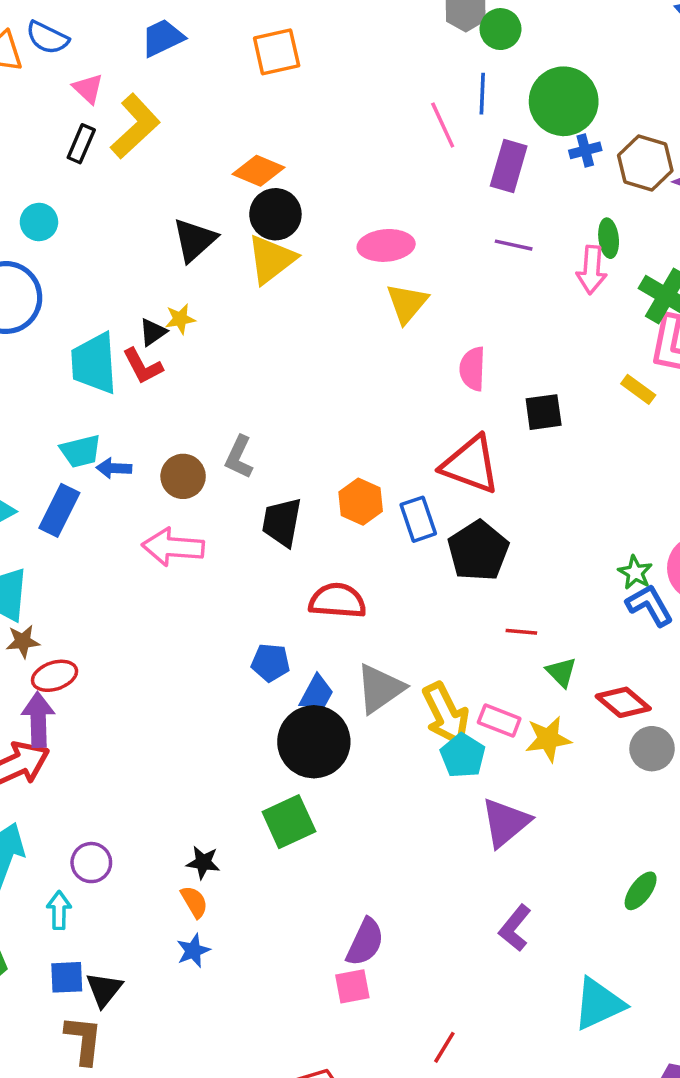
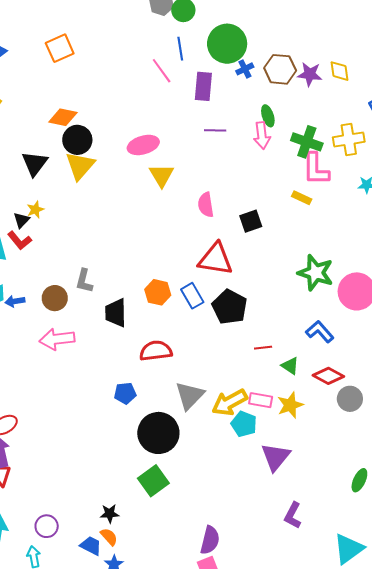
green star: (635, 572) -> (316, 273), moved, size x1.8
blue L-shape: (650, 605) -> (320, 332), moved
blue trapezoid: (317, 693) -> (91, 546), moved, turned -80
yellow arrow: (446, 714) -> (230, 402), turned 99

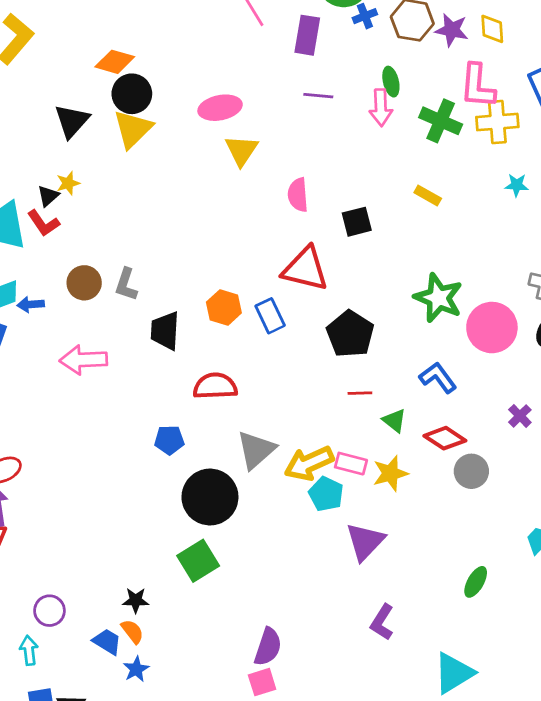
pink L-shape: (316, 169) -> (478, 86), moved
brown circle: (55, 298) -> (84, 283), moved
black pentagon: (230, 307) -> (350, 334), moved

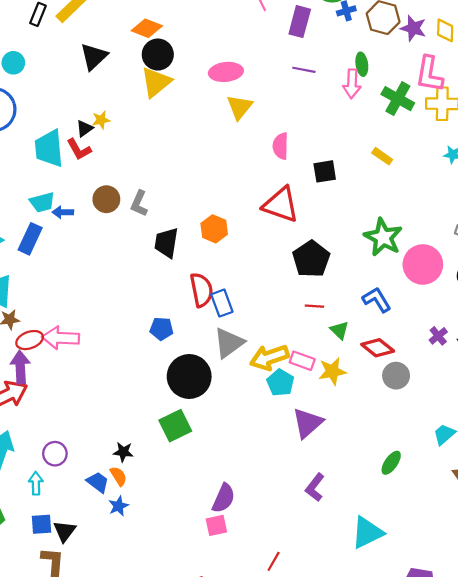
black triangle: (72, 121) -> (94, 57), moved
blue rectangle: (270, 316) -> (222, 303), moved
pink arrow: (83, 360) -> (61, 338), moved
red semicircle: (215, 386) -> (201, 290), turned 76

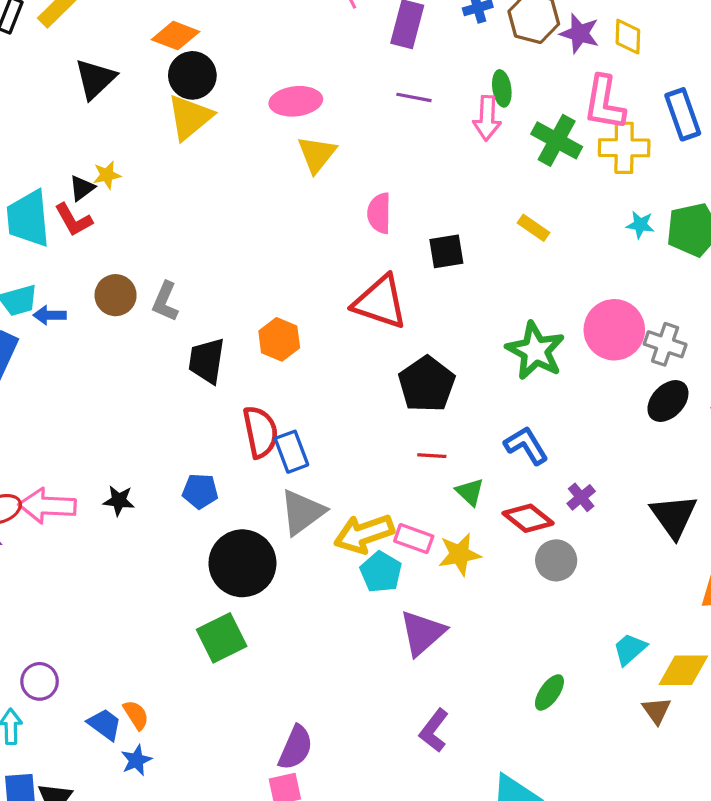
pink circle: (423, 264) -> (614, 330), moved
purple cross: (438, 336) -> (581, 497), moved
black star: (123, 452) -> (119, 501), moved

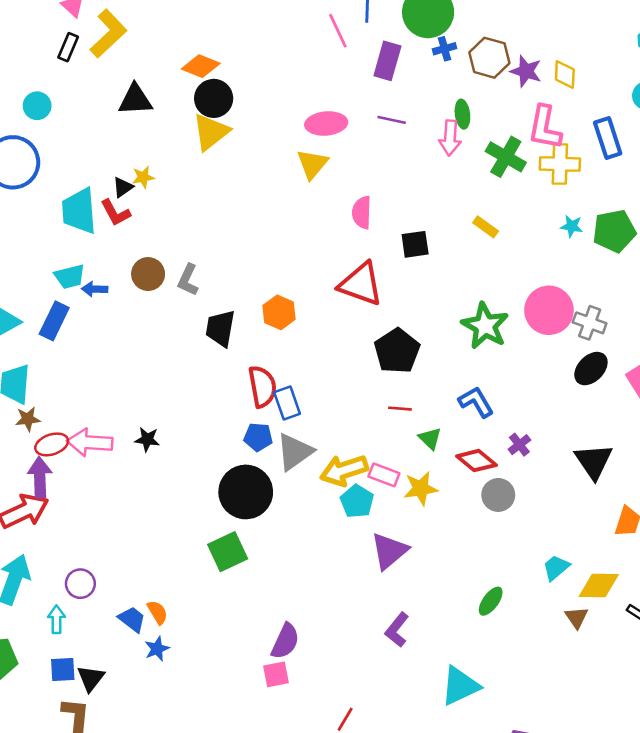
black triangle: (95, 79) -> (135, 100), turned 39
pink ellipse: (296, 101) -> (326, 123), moved
blue pentagon: (200, 491) -> (258, 437), moved

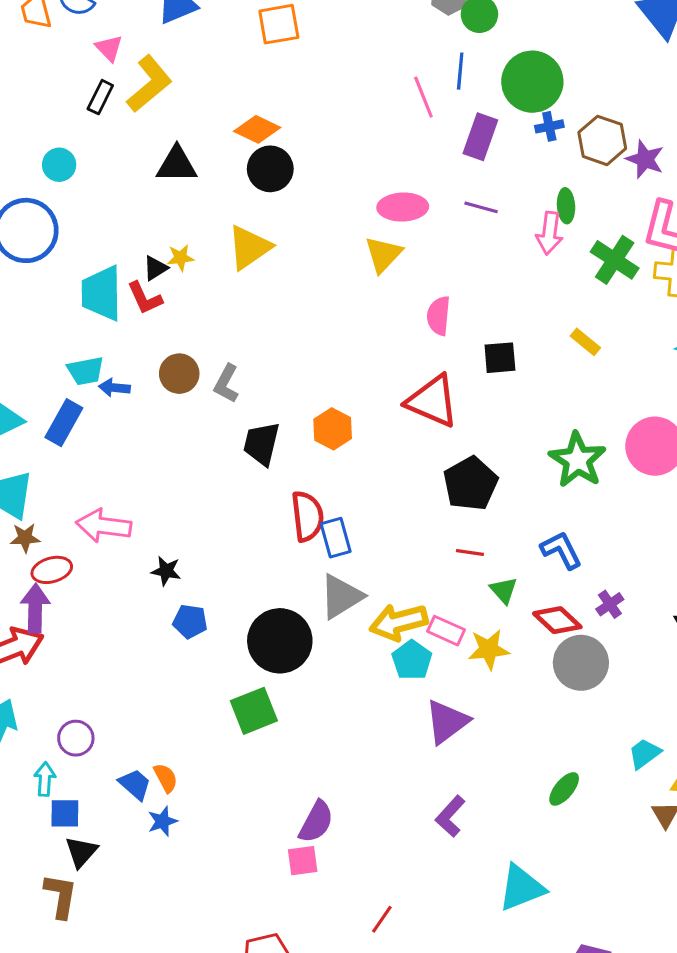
yellow triangle: (211, 132) -> (249, 247), moved
blue pentagon: (258, 437) -> (190, 621), moved
pink arrow: (90, 442) -> (104, 526), moved
gray circle: (498, 495) -> (581, 663), size x1.4
blue square: (63, 669) -> (65, 813), moved

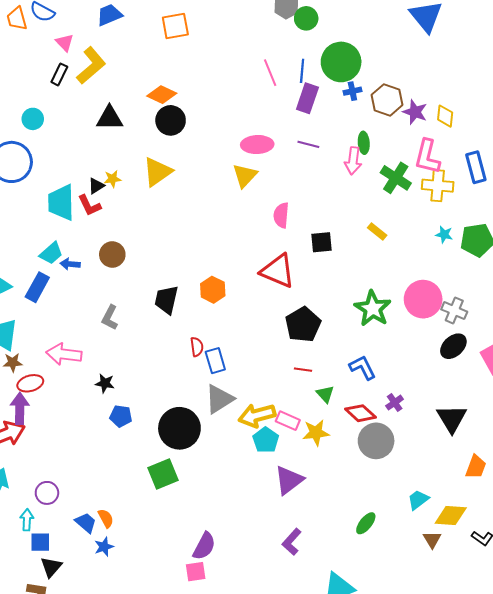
blue line: (460, 71) -> (302, 71), moved
cyan trapezoid: (85, 371) -> (51, 253), turned -30
gray L-shape: (226, 384) -> (110, 318), moved
red semicircle: (307, 516) -> (197, 347), size x0.6

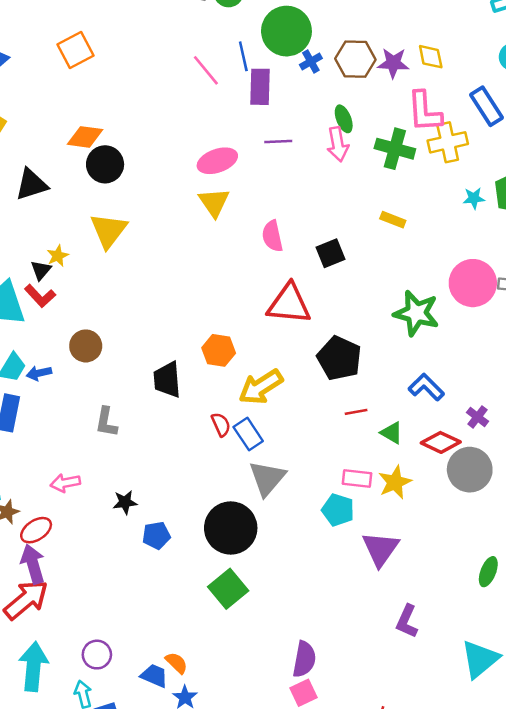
pink arrow: (64, 354) -> (65, 483), size x0.7
yellow arrow: (257, 415) -> (261, 387), moved

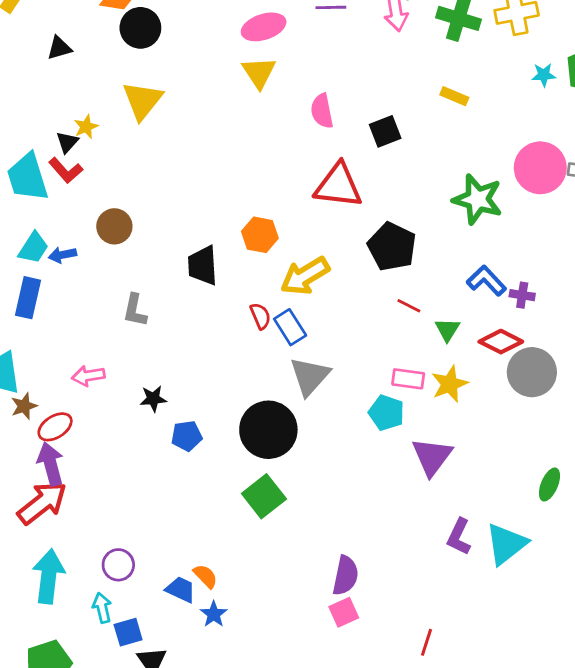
black triangle: (31, 184) -> (59, 48), size x0.7
red line: (356, 412) -> (409, 306), turned 35
purple cross: (478, 417) -> (522, 295), moved, turned -30
green triangle: (392, 433) -> (447, 330), turned 30
cyan triangle: (480, 659) -> (506, 544), moved

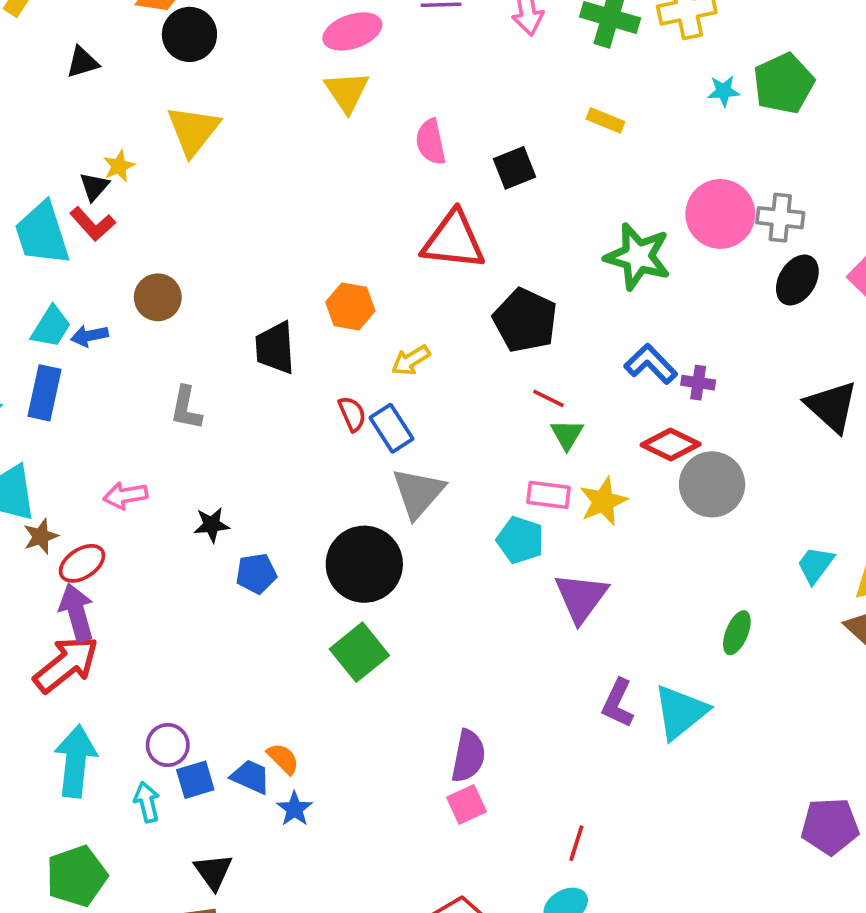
yellow arrow: (305, 276) -> (411, 360), size x0.6
green triangle: (447, 330) -> (567, 434), moved
blue square: (128, 632) -> (195, 780), moved

